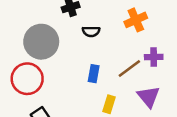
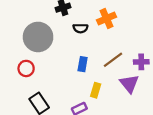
orange cross: (136, 20) -> (106, 18), moved
purple cross: (154, 57) -> (141, 62), moved
red circle: (27, 79) -> (26, 68), size x0.6

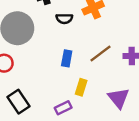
purple triangle: (129, 84) -> (118, 98), moved

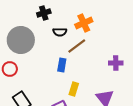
brown line: (100, 54) -> (77, 46), moved

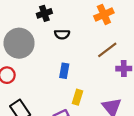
orange cross: (84, 23) -> (104, 14), moved
brown line: (77, 46) -> (107, 50), moved

